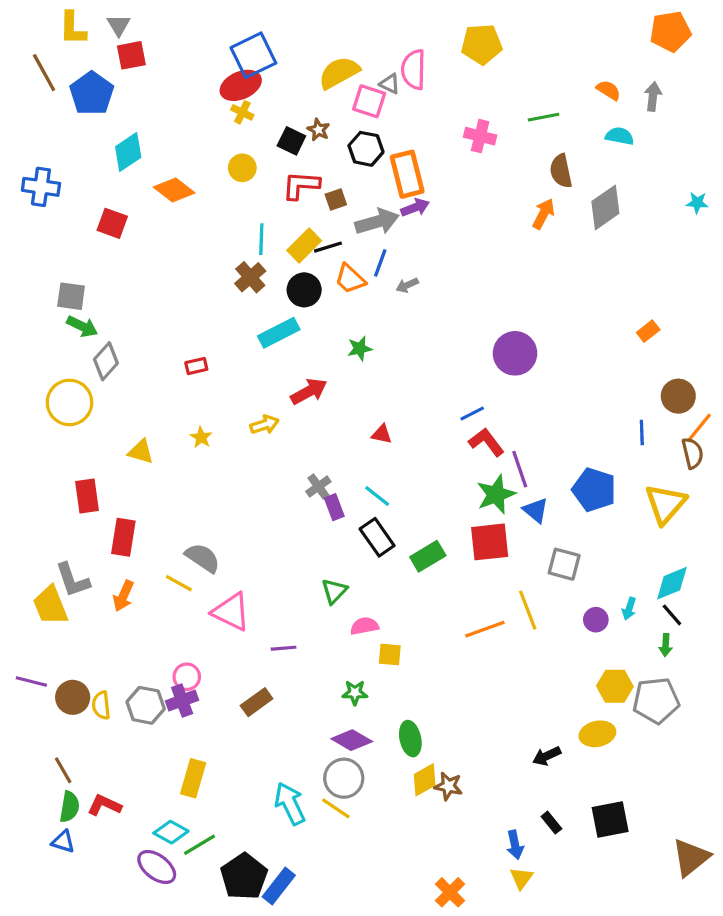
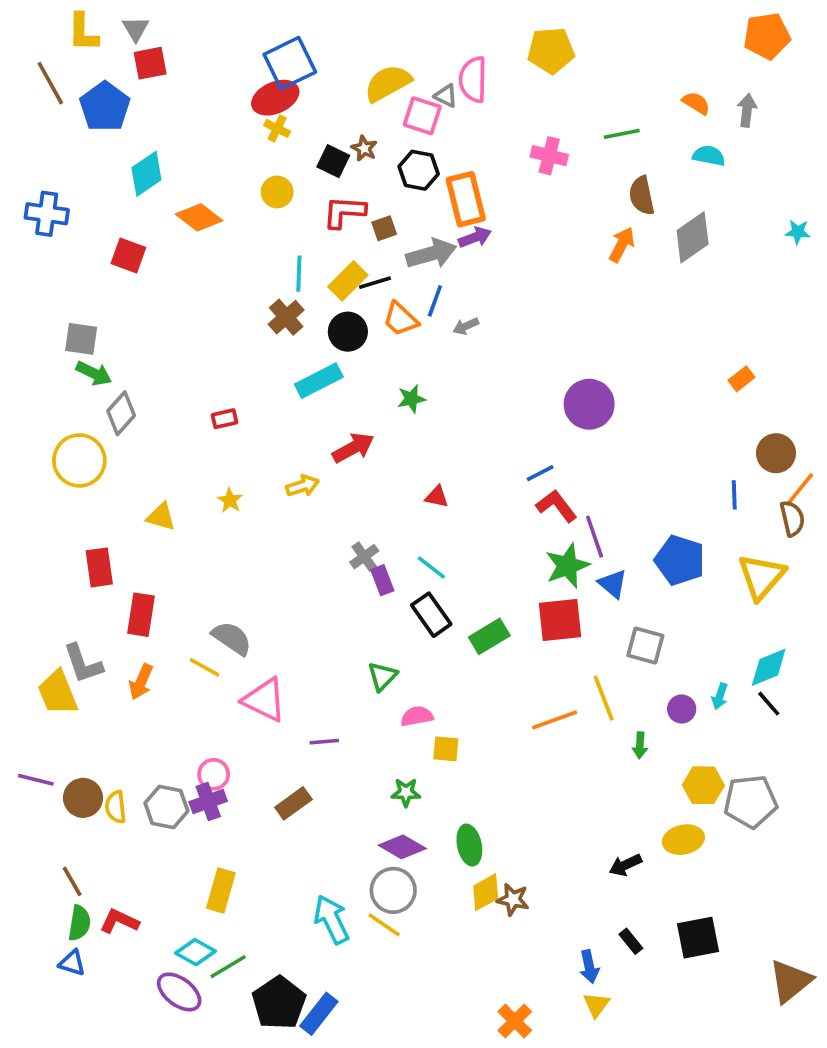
green arrow: (666, 645) -> (640, 745), moved

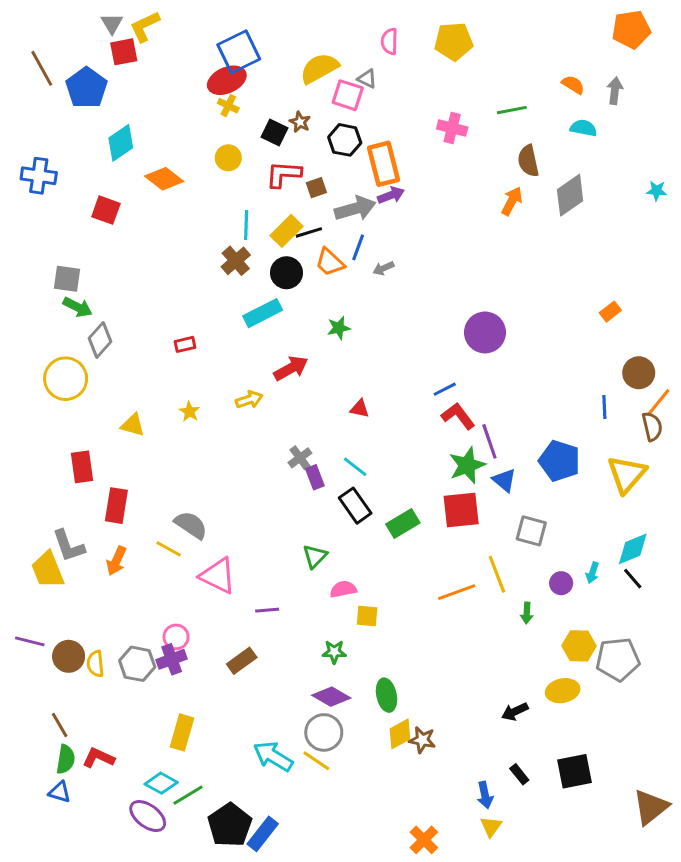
yellow L-shape: (83, 32) -> (145, 26), moved, turned 64
pink semicircle: (473, 79) -> (389, 41), moved, size x0.7
cyan arrow: (332, 919) -> (273, 756), turned -33

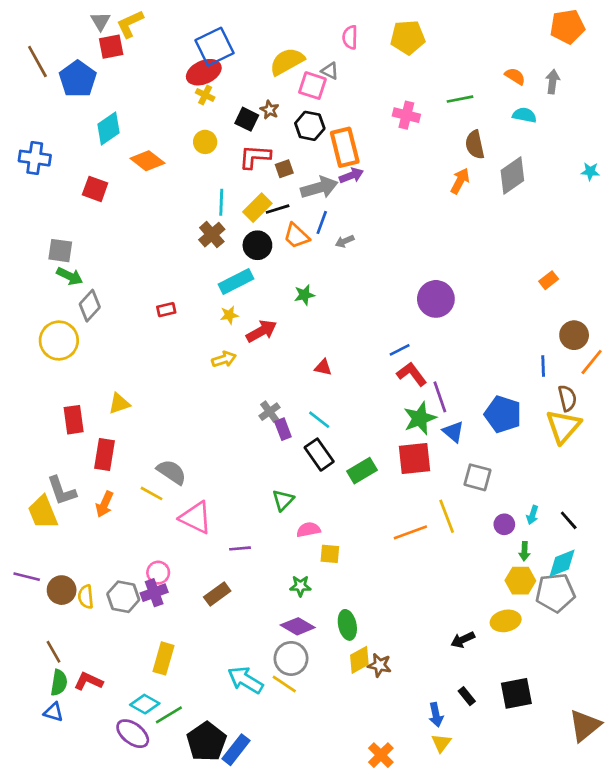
yellow star: (189, 412) -> (229, 315), moved, turned 30
yellow triangle: (133, 425) -> (119, 404), moved, turned -35
brown semicircle: (652, 426) -> (567, 398), moved
cyan diamond: (633, 549) -> (562, 563), moved
green arrow: (527, 613) -> (524, 551), moved

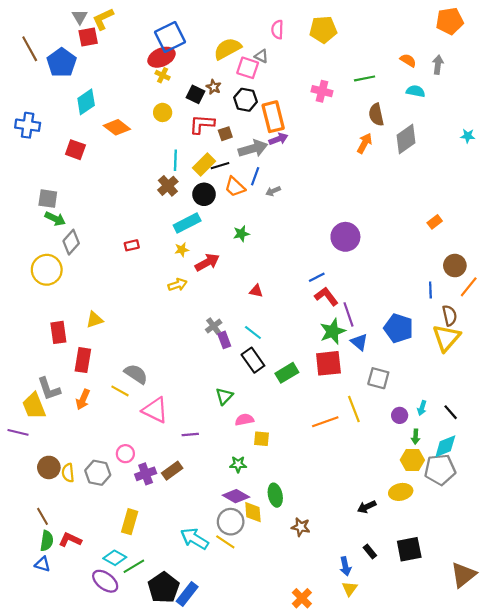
purple line: (27, 577) -> (18, 432), moved
purple cross: (154, 593) -> (146, 474), moved
yellow diamond: (359, 660) -> (253, 512), moved, turned -65

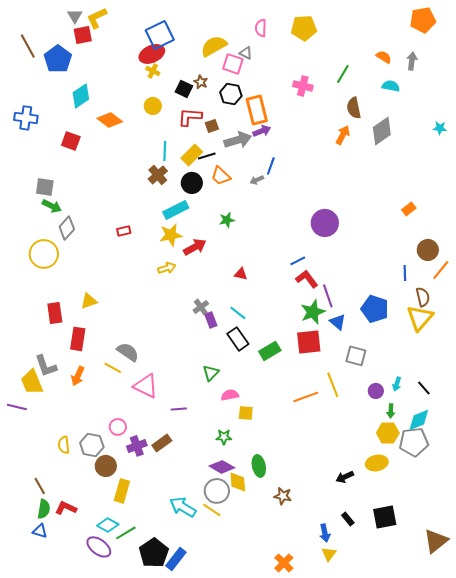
green line: (365, 78) -> (343, 74), turned -48
blue line: (255, 176) -> (271, 166), moved
yellow star: (182, 250) -> (171, 235), size x1.6
brown circle: (49, 467) -> (106, 466), moved

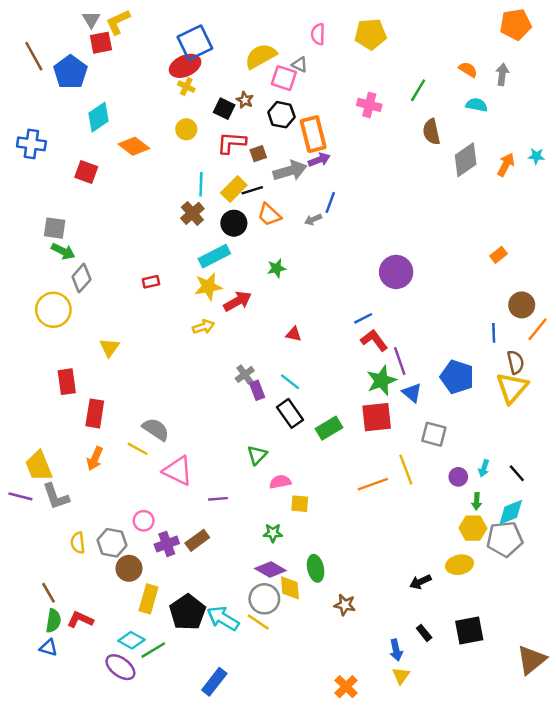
orange arrow: (343, 135) -> (506, 165), moved
yellow triangle: (89, 301) -> (109, 348), moved, turned -36
gray L-shape: (46, 366) -> (56, 496), moved
black pentagon: (154, 553) -> (188, 612), moved

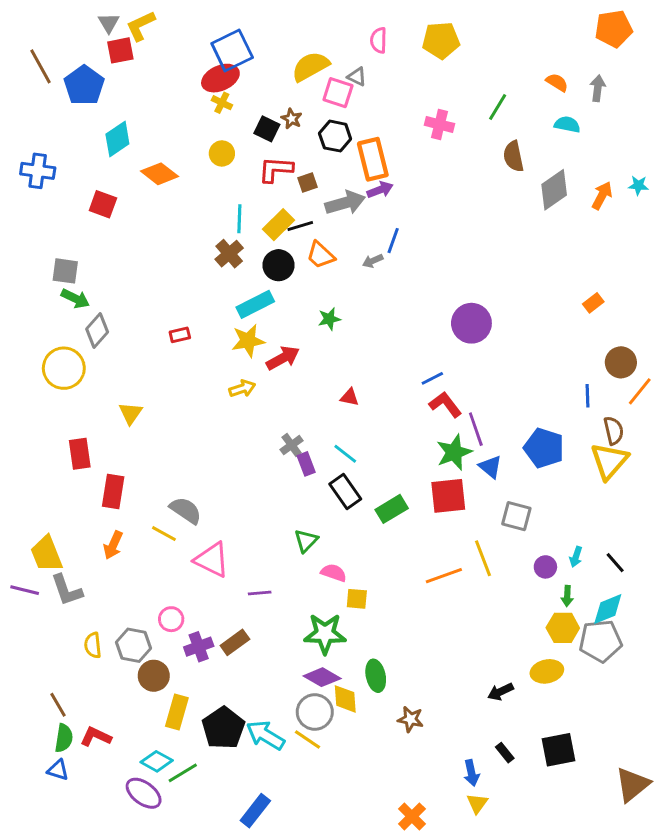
pink semicircle: (280, 482) -> (334, 573), turned 30
green star: (273, 533) -> (325, 634), size x1.8

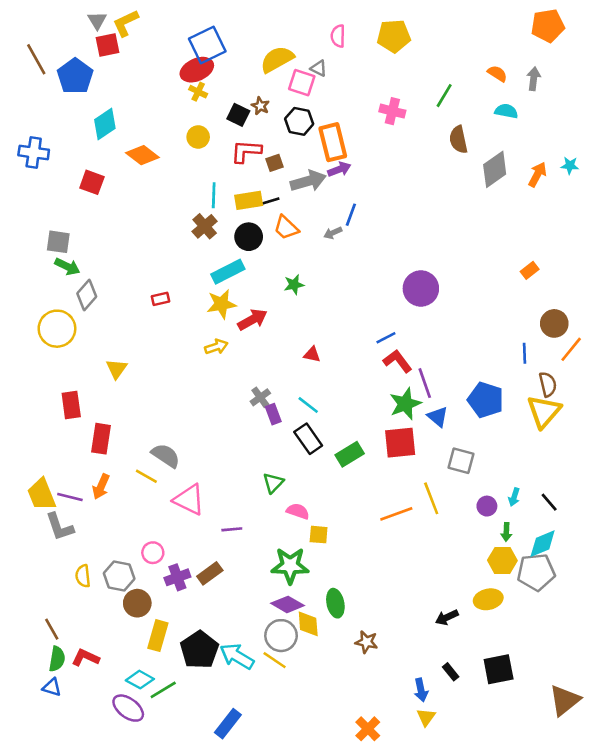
yellow rectangle: (278, 225) -> (249, 200), turned 36
purple line: (25, 590) -> (70, 497), moved

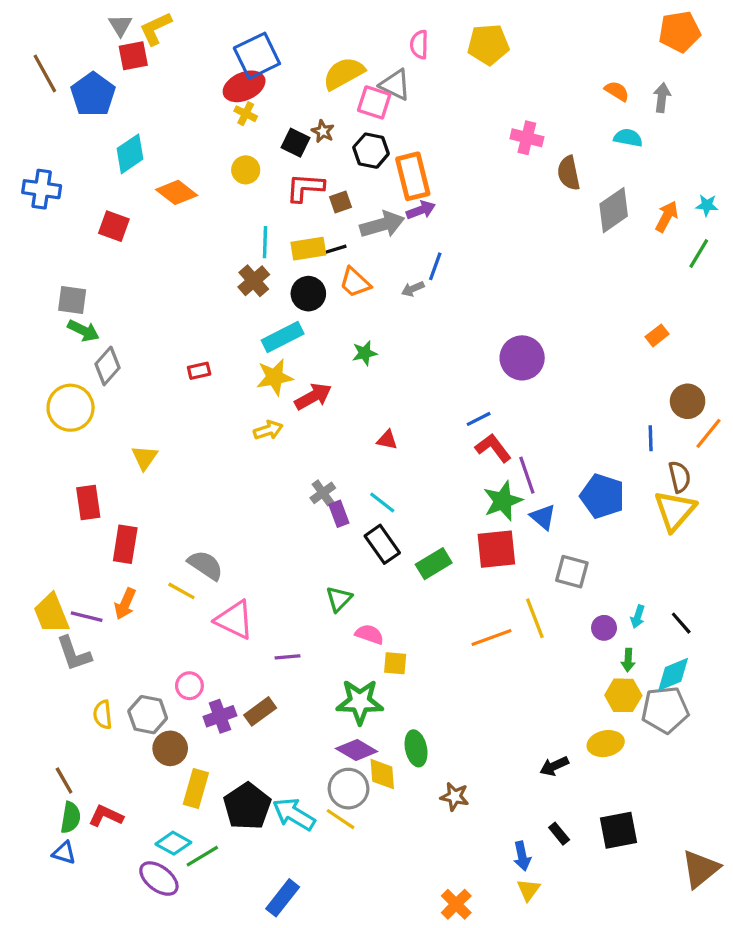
gray triangle: (319, 68) -> (395, 85), size x1.5
green line: (444, 96) -> (699, 253), moved
pink cross: (392, 111) -> (527, 138), moved

